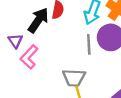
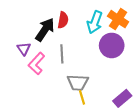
gray line: (89, 44) -> (62, 54), moved

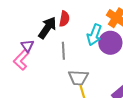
cyan arrow: (95, 22) -> (94, 35), moved
pink L-shape: (36, 63) -> (21, 60), moved

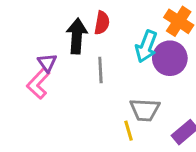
black arrow: (47, 28) -> (77, 36), turned -30
gray trapezoid: (78, 78) -> (145, 110), moved

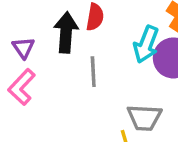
purple triangle: (47, 63) -> (23, 48), moved

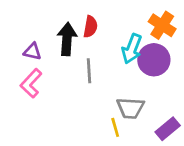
purple triangle: (23, 48) -> (32, 51), turned -42

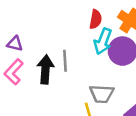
red semicircle: (90, 27) -> (96, 19), moved
black arrow: (67, 39) -> (45, 69), moved

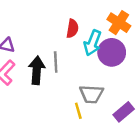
red semicircle: (96, 19) -> (72, 29), moved

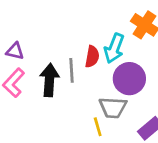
red semicircle: (72, 29) -> (92, 57), moved
purple circle: (112, 52) -> (129, 79), moved

